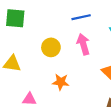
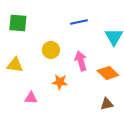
pink arrow: (83, 44) -> (81, 61), moved

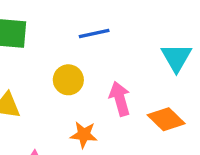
blue line: (79, 22) -> (94, 33), moved

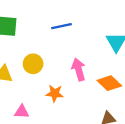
yellow circle: (68, 80) -> (33, 64), moved

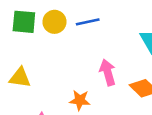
yellow circle: (33, 64) -> (54, 22), moved

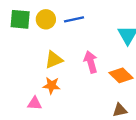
yellow triangle: (20, 78) -> (54, 60), moved, turned -30
orange star: (80, 100) -> (51, 85), moved

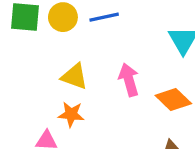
yellow triangle: (54, 60) -> (74, 76), turned 42

